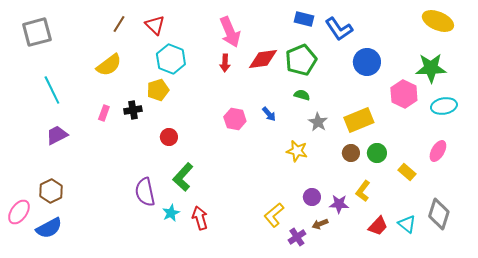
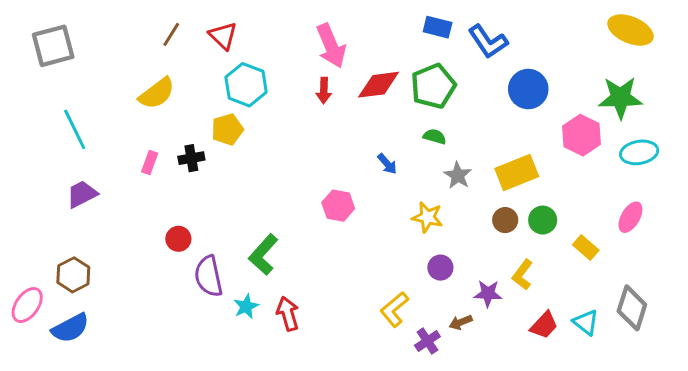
pink hexagon: (235, 119) -> (338, 206), moved
red circle: (169, 137) -> (178, 239), moved
purple circle: (312, 197) -> (440, 268), moved

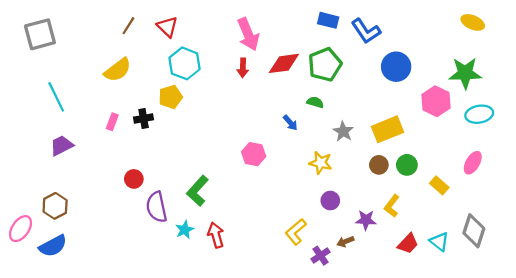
yellow ellipse: (630, 30) -> (473, 22), size x0.7
green semicircle: (435, 137) -> (315, 102), moved

